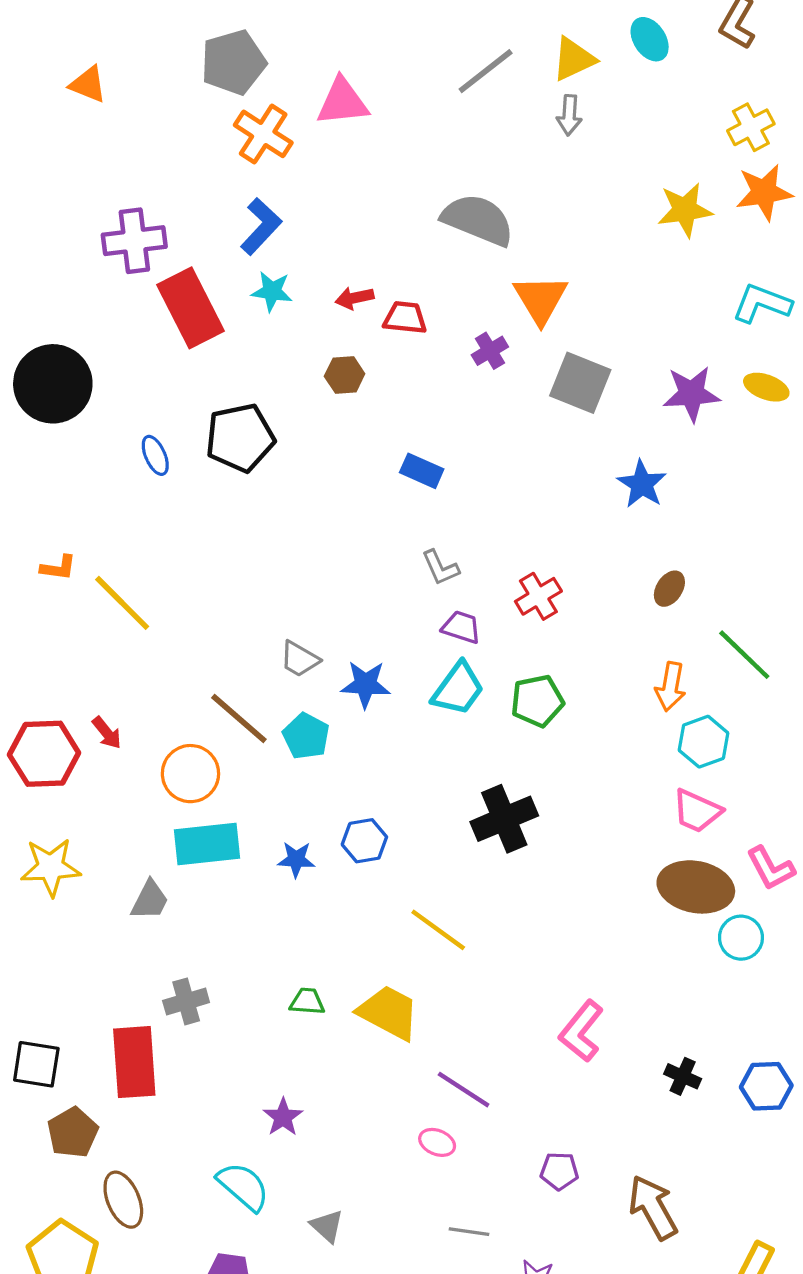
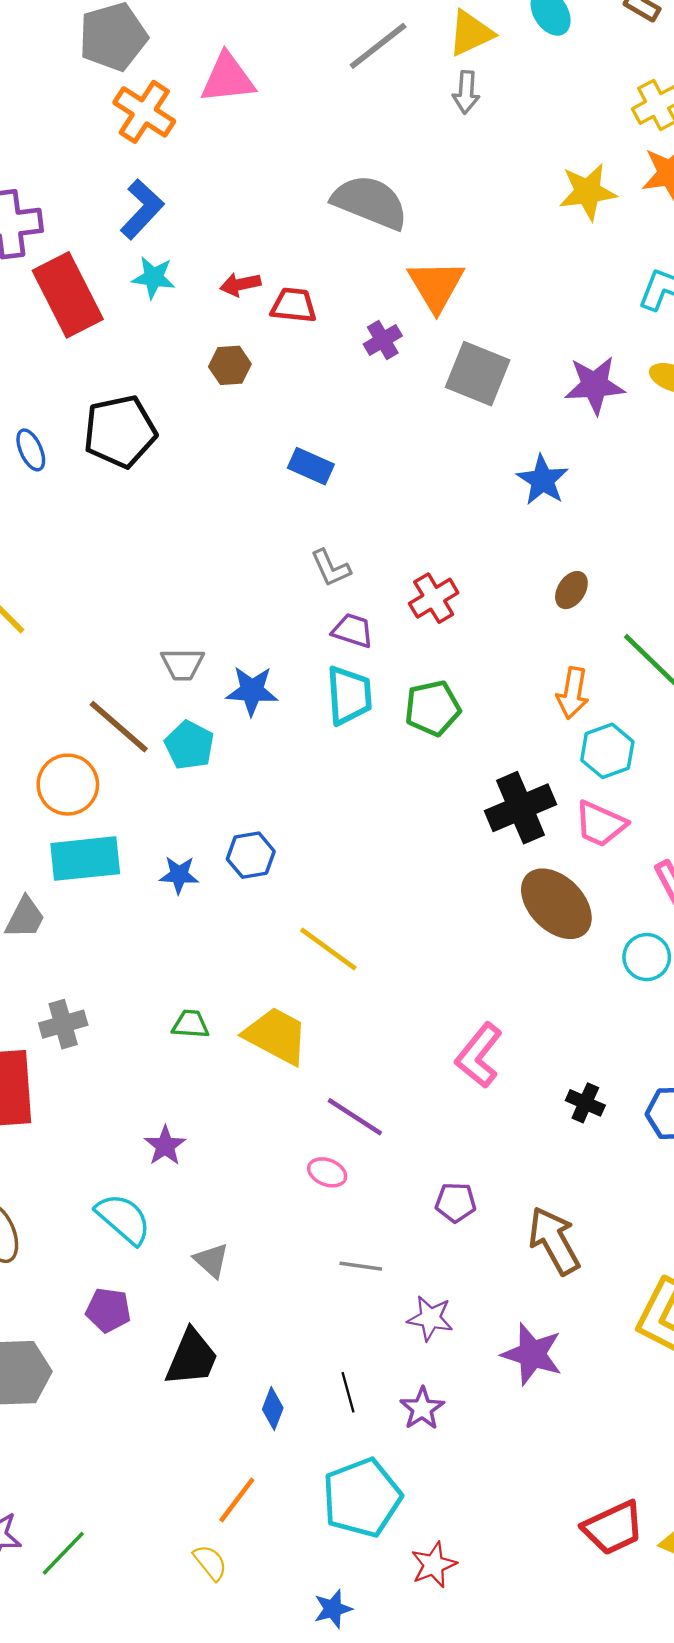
gray trapezoid: (299, 659) -> (182, 664), turned -30
cyan trapezoid: (458, 689) -> (349, 695), turned -40
black cross: (504, 819) -> (520, 808), moved
brown ellipse: (696, 887) -> (556, 904), moved, turned 34

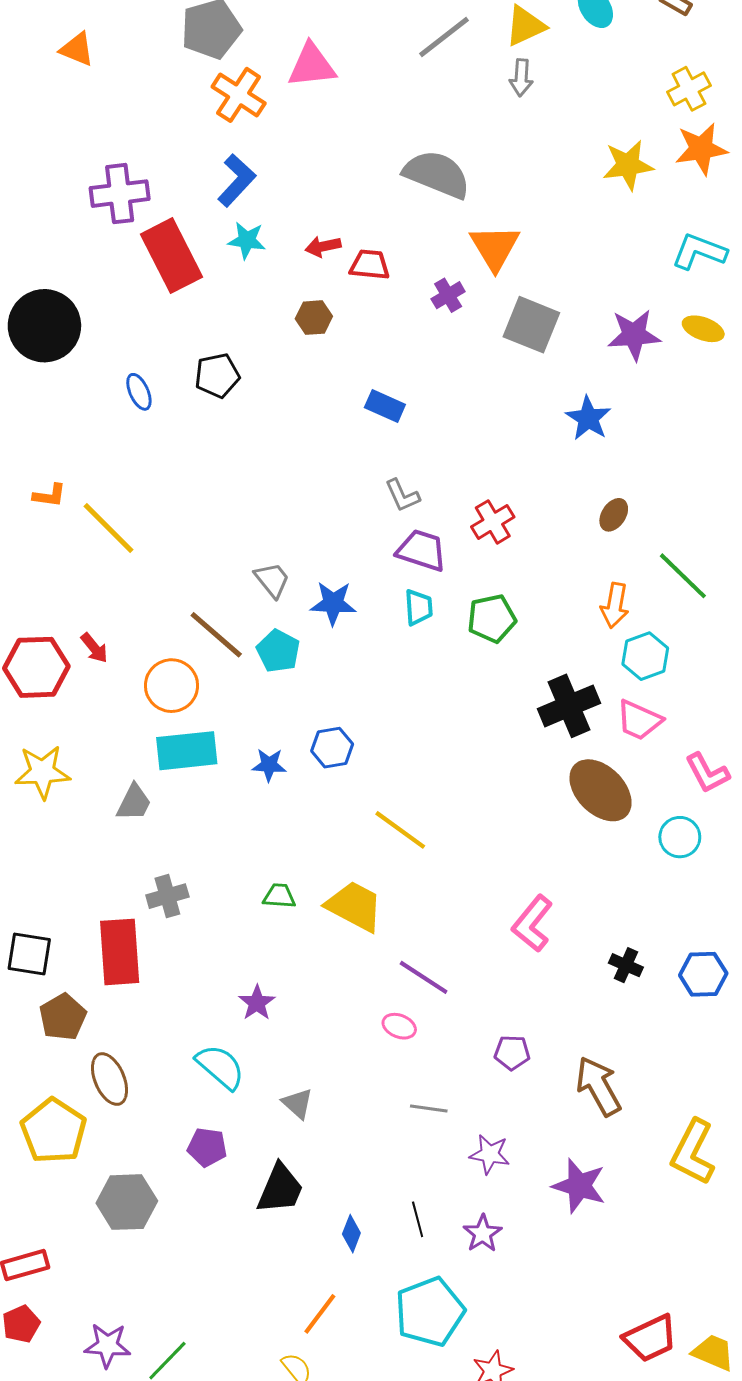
black pentagon: (120, 431) -> (217, 376), size x0.7
purple trapezoid: (353, 631) -> (422, 550), size x1.4
gray trapezoid: (182, 664) -> (272, 580), turned -129
cyan trapezoid: (349, 695) -> (419, 607), size x0.7

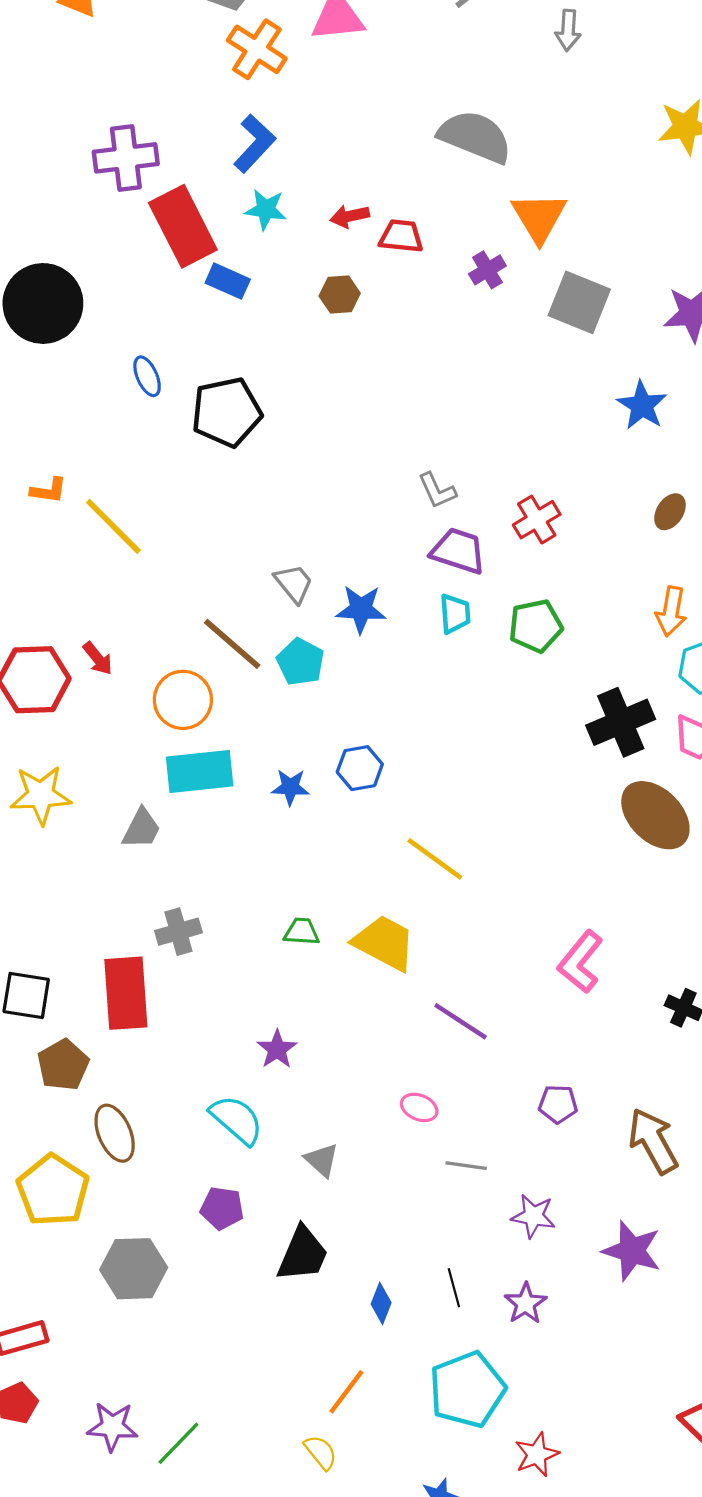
black pentagon: (217, 376) -> (227, 412), moved, size x1.4
blue rectangle: (385, 406) -> (228, 281), moved
pink ellipse: (399, 1026) -> (419, 1107), moved

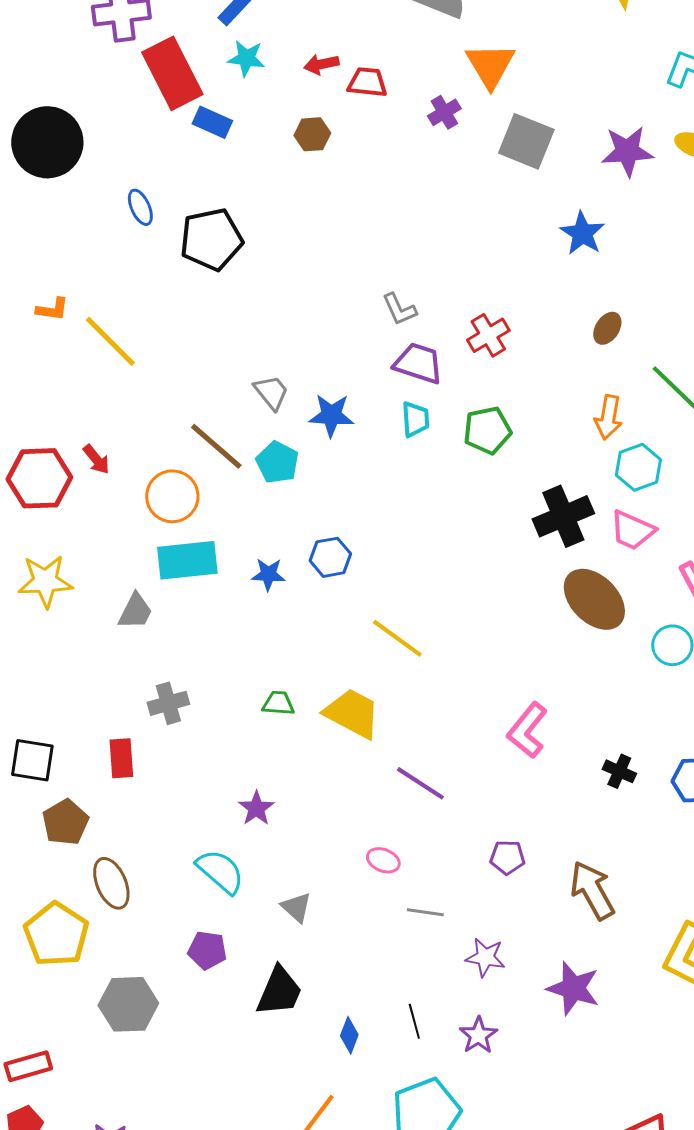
red rectangle: (126, 993) -> (121, 758), size x0.6

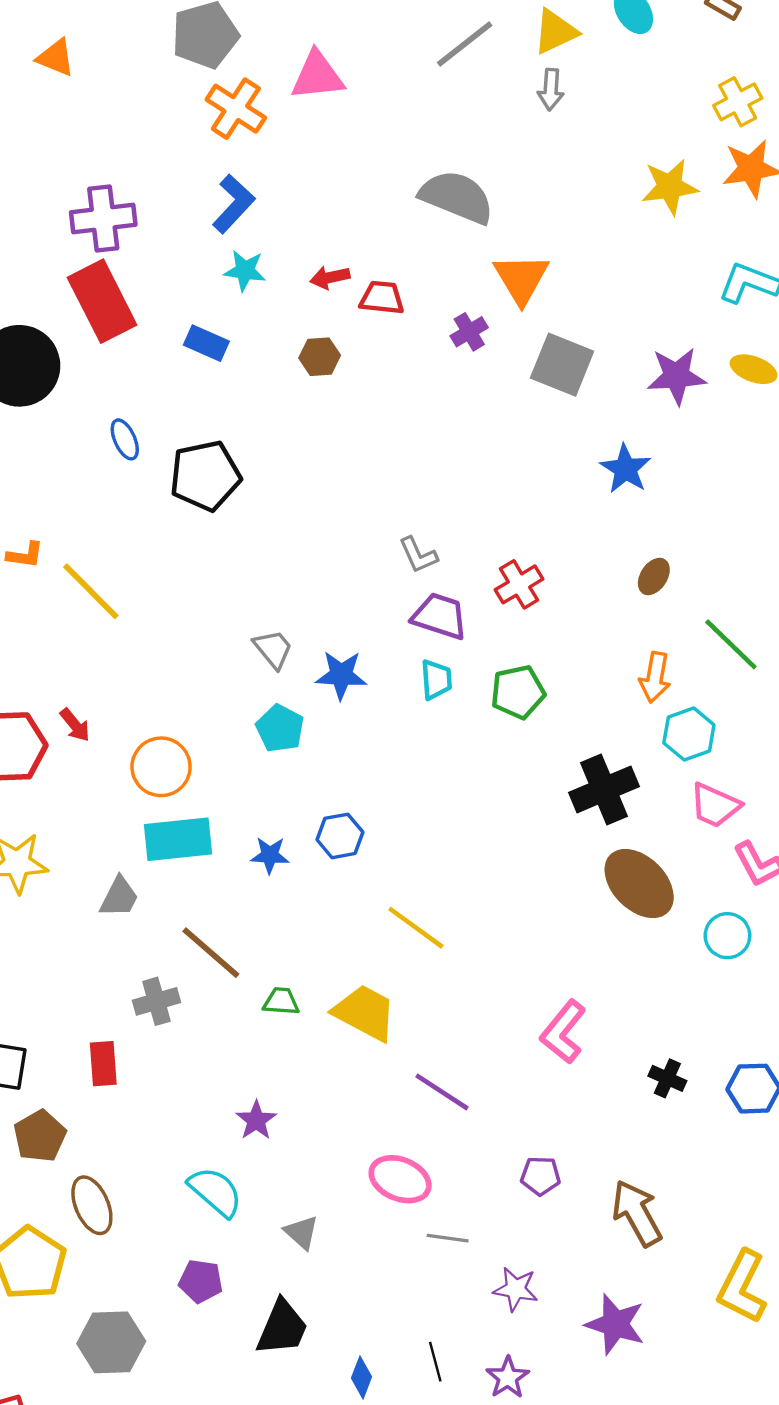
red rectangle: (172, 73) -> (102, 301), moved
brown line: (216, 446) -> (211, 953), moved
pink trapezoid: (632, 530) -> (715, 805), moved
pink ellipse: (383, 860) -> (400, 1179), size x1.6

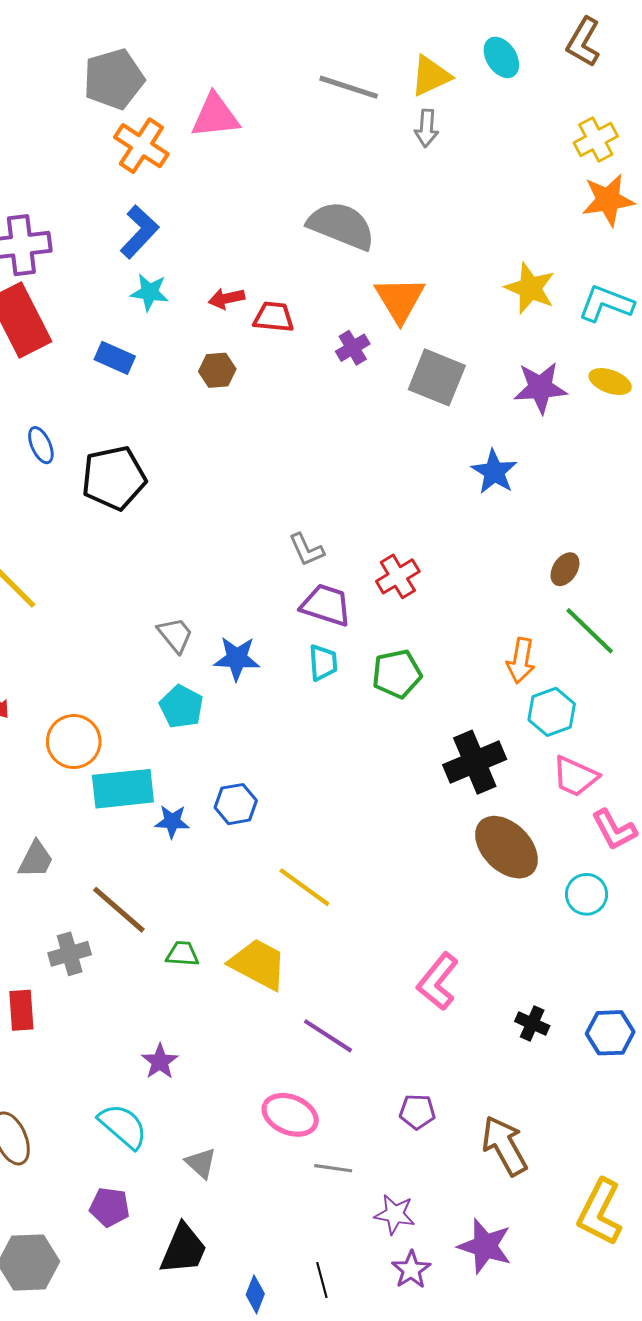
gray line: (465, 44) -> (349, 87), turned 56
yellow star: (670, 187) -> (530, 288), moved, turned 30
brown ellipse: (654, 576) -> (565, 569), moved
cyan rectangle: (178, 839) -> (123, 789), moved
purple star: (508, 1377) -> (411, 1270), moved

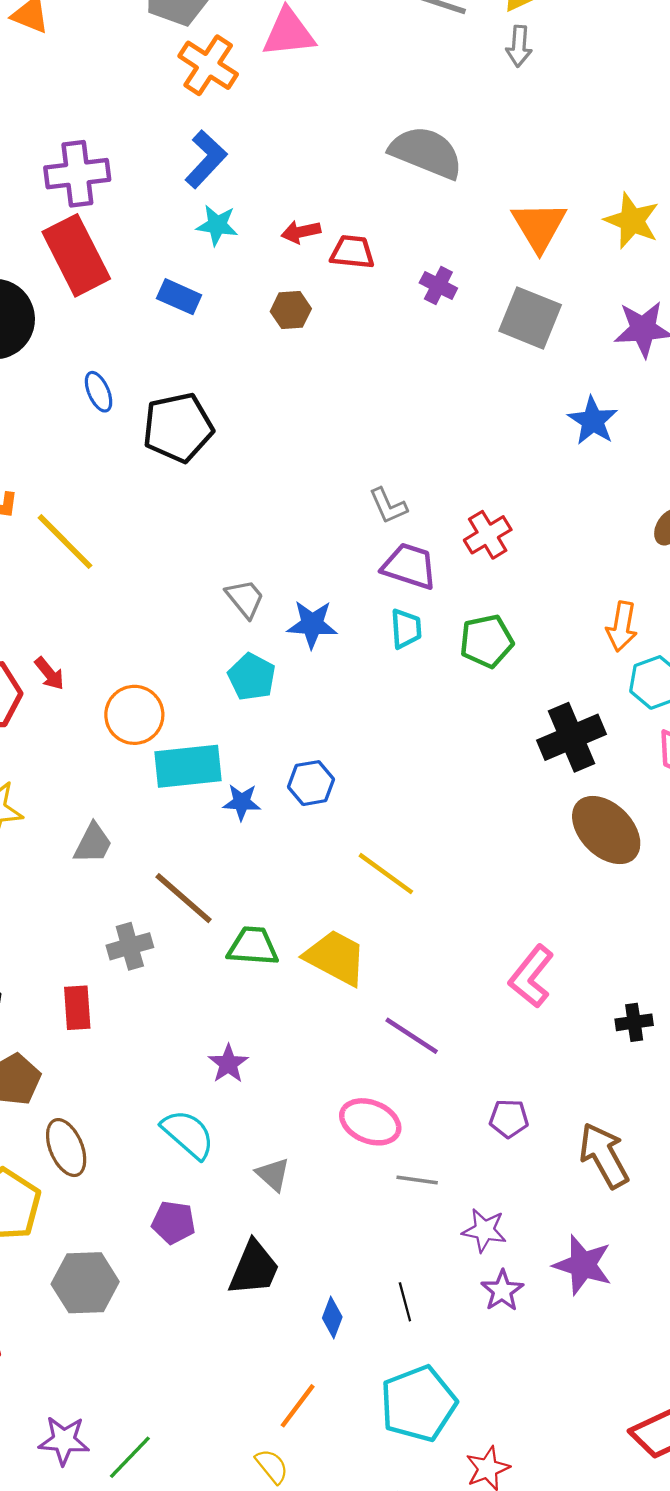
orange triangle: (400, 299) -> (539, 226), moved
purple cross: (353, 348) -> (438, 285), turned -32
green trapezoid: (182, 954) -> (253, 946), size x1.4
black cross: (532, 1024) -> (634, 1022), turned -32

